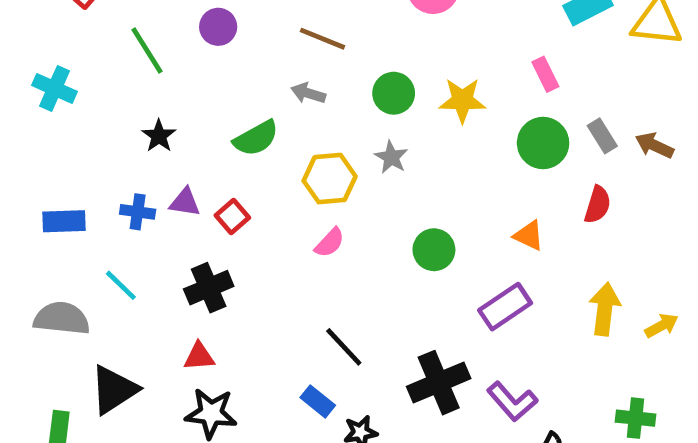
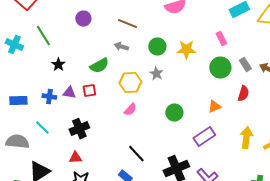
green line: (147, 51) -> (43, 36), moved
red square: (232, 217) -> (89, 91), moved, turned 32
orange triangle: (529, 235) -> (214, 107), turned -48

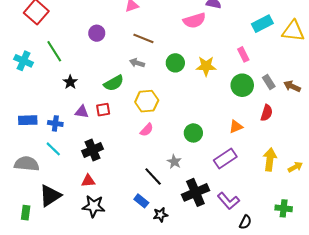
gray star: (156, 74) -> (174, 162), moved
blue cross: (49, 97) -> (55, 123), moved

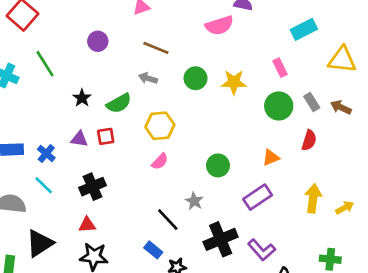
yellow triangle: (293, 31) -> (342, 60), moved
black star: (70, 82) -> (82, 98), moved
blue cross: (55, 123) -> (46, 154), turned 32

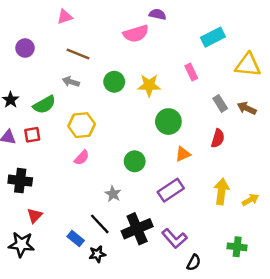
green circle: (279, 106) -> (168, 122), moved
black cross: (93, 187) -> (20, 181), turned 30
black line: (168, 220) -> (100, 224), moved
red triangle: (87, 225) -> (35, 216), moved, turned -42

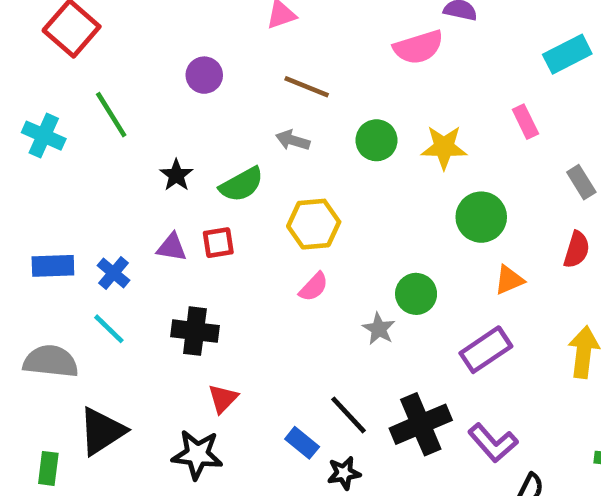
gray star: (113, 194) -> (379, 329), moved

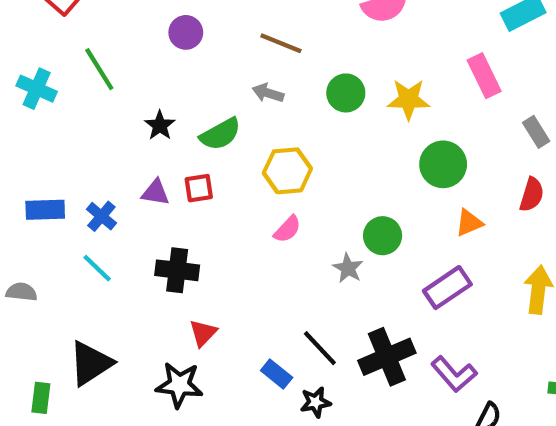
pink rectangle: (525, 122) -> (484, 76), size x1.4
gray semicircle: (51, 361) -> (21, 292), moved, size x0.6

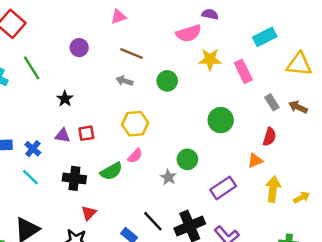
yellow star: (409, 99) -> (210, 59), moved
green semicircle: (220, 134) -> (111, 171), moved
orange triangle: (469, 223) -> (255, 161), moved

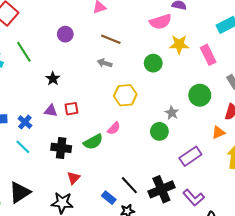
green circle: (167, 81) -> (153, 63), moved
green circle: (221, 120) -> (200, 95), moved
yellow hexagon: (135, 124) -> (125, 95), moved
gray star: (168, 177) -> (172, 113), moved

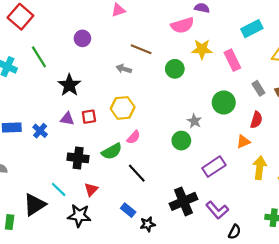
brown line: (111, 39) -> (141, 49), moved
black star: (53, 79) -> (69, 85), size x1.5
yellow hexagon: (125, 95) -> (123, 108), moved
cyan line: (23, 147) -> (59, 189), moved
black line: (129, 185) -> (137, 173), moved

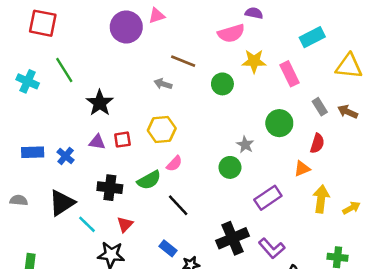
red square: (20, 17) -> (43, 23), turned -30
purple circle: (82, 38) -> (126, 27), moved, size x1.6
black triangle: (35, 205) -> (62, 203), moved

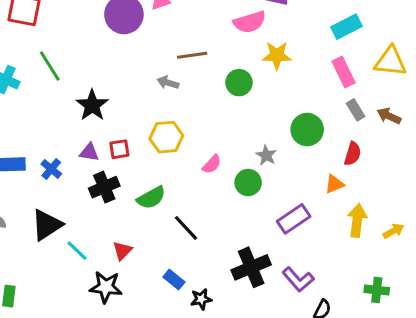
brown line: (183, 61) -> (192, 55), turned -30
pink rectangle: (289, 74) -> (343, 72), moved
pink semicircle: (174, 164) -> (212, 164), moved
black cross: (110, 188) -> (104, 187), moved, turned -30

